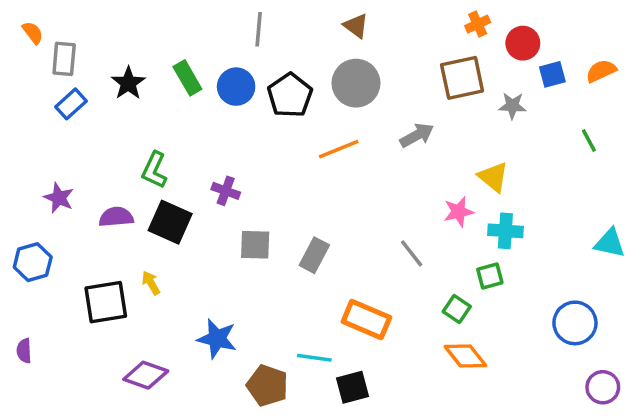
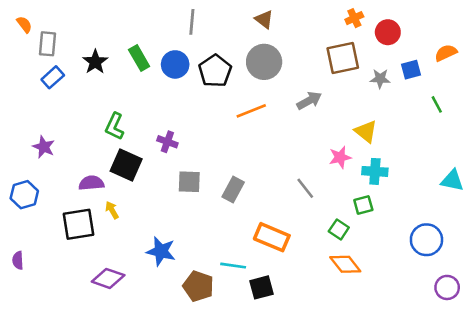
blue square: (552, 74) -> (411, 70), moved
purple semicircle: (116, 217) -> (91, 183), moved

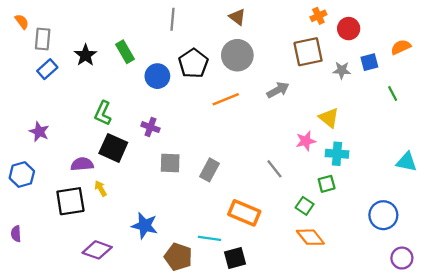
blue circle: (175, 64) -> (157, 76), moved

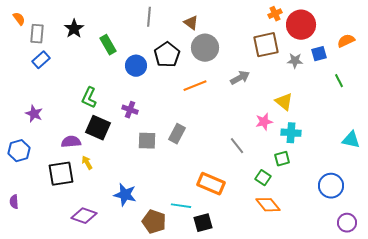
brown triangle: (237, 17) -> (191, 23), moved
red circle: (349, 29) -> (301, 25), size x1.5
black star: (86, 55) -> (74, 29), moved
gray rectangle: (210, 170) -> (177, 134), moved

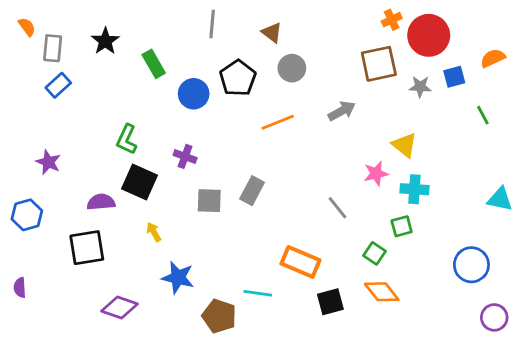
gray circle: (205, 48) -> (292, 68), size x0.7
yellow arrow: (87, 163) -> (154, 232), moved
black square: (203, 223) -> (330, 302), moved

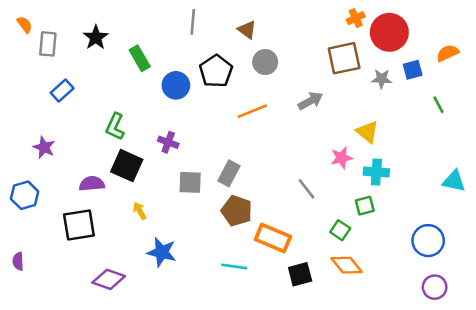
blue rectangle: (58, 85) -> (62, 91), moved
brown pentagon: (219, 316) -> (237, 211), moved
purple circle: (494, 317) -> (435, 287), moved

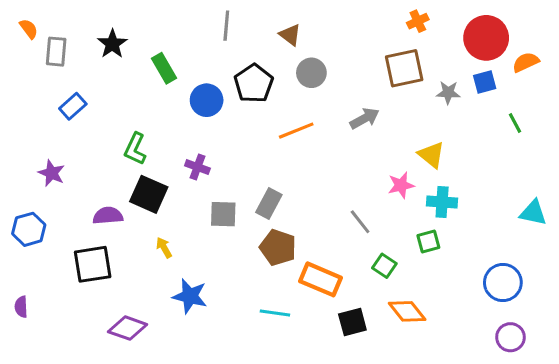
red circle: (389, 32) -> (486, 38), moved
green square: (340, 230) -> (384, 266), moved

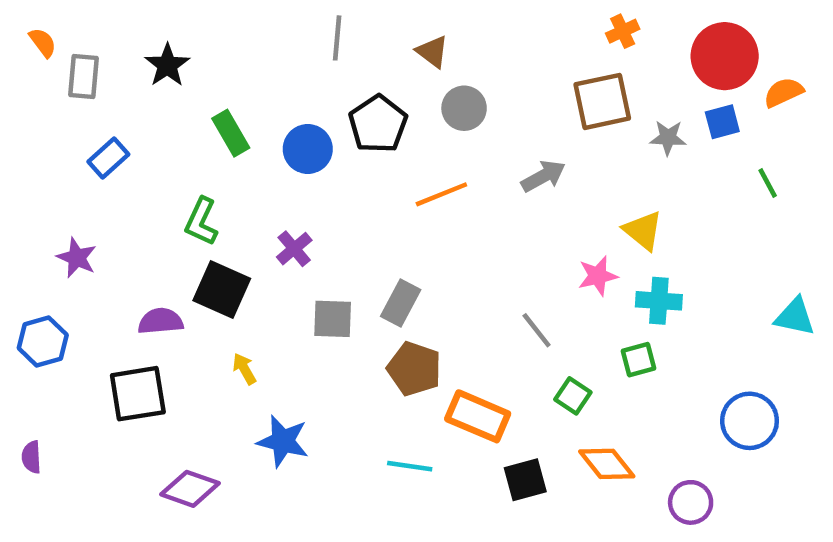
green rectangle: (164, 68) -> (231, 133), moved
purple cross: (197, 167) -> (294, 249), turned 30
purple circle: (510, 337) -> (691, 502), moved

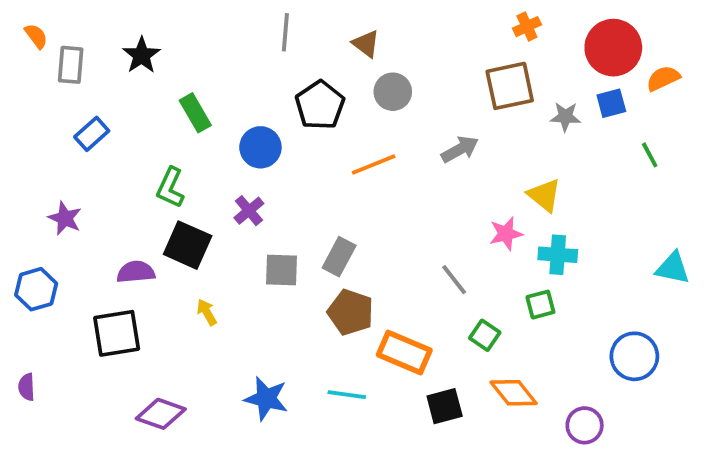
blue circle: (308, 149) -> (260, 147), moved
blue star: (283, 441) -> (266, 399), moved

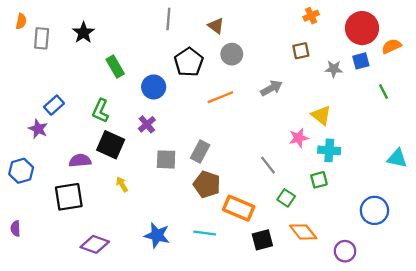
orange semicircle: (36, 36) -> (21, 21), turned 49
brown square: (510, 86) -> (301, 51), size x0.6
blue rectangle: (92, 134) -> (54, 105), moved

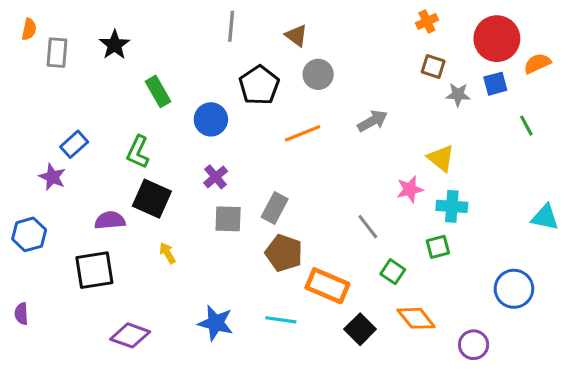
brown square: (301, 51) -> (433, 67), moved, turned 30
purple cross: (147, 124) -> (216, 177), moved
black square: (262, 240) -> (360, 329), turned -30

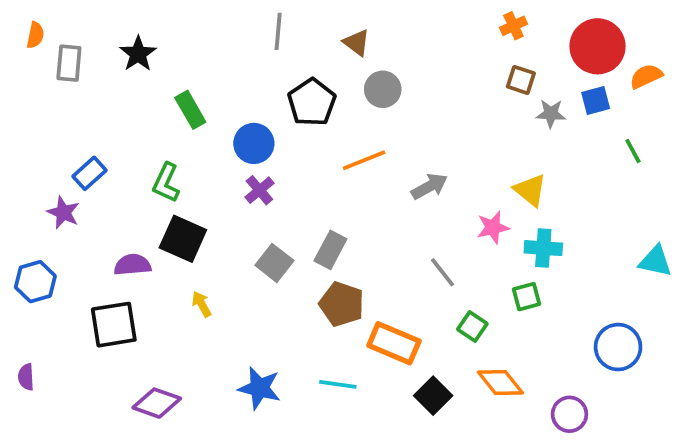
gray arrow: (373, 121) -> (429, 186), moved
purple cross: (216, 177) -> (259, 190), moved
gray square: (228, 219) -> (274, 263), turned 36

